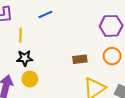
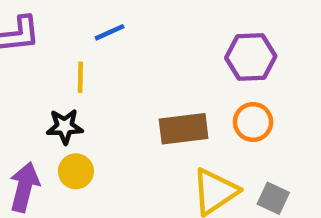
yellow line: (20, 35) -> (80, 77), moved
brown rectangle: (80, 59) -> (184, 129), size x1.5

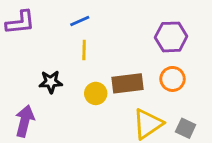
yellow line: (80, 77) -> (84, 50), moved
yellow circle: (76, 171) -> (96, 93), moved

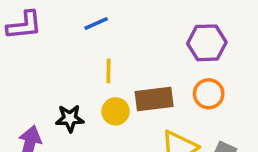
yellow line: (84, 50) -> (108, 71), moved
black star: (51, 82) -> (70, 118), moved

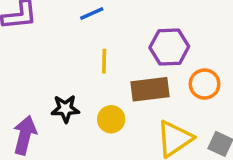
purple hexagon: (207, 43) -> (169, 47), moved
yellow circle: (116, 111) -> (111, 119), moved

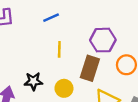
brown rectangle: (150, 89) -> (90, 68), turned -65

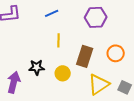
purple hexagon: (103, 40) -> (96, 17), moved

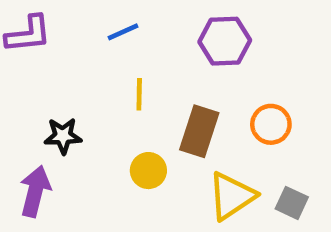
black star: (37, 67) -> (63, 136), moved

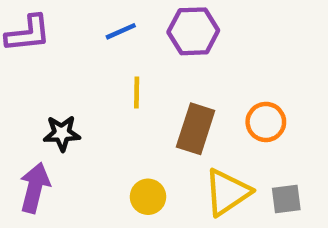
purple hexagon: (225, 41) -> (193, 31), moved
yellow circle: (148, 171) -> (148, 197), moved
gray square: (292, 203) -> (286, 199), turned -32

